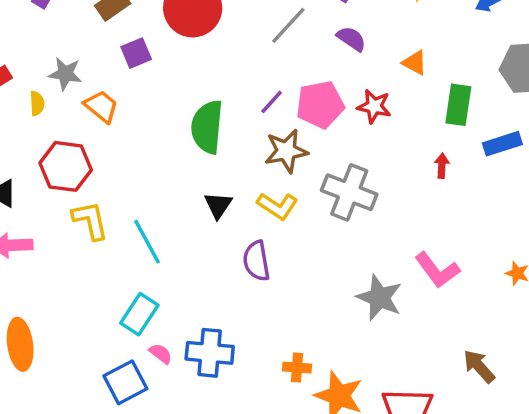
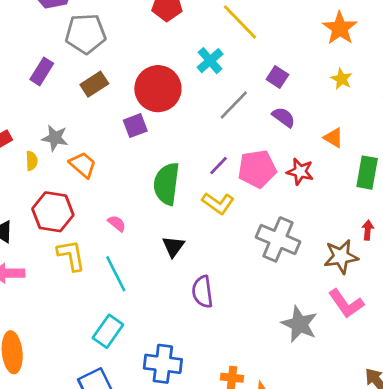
purple square: (136, 53) -> (135, 126), moved
brown star: (286, 151) -> (341, 257), moved
red arrow: (442, 166) -> (368, 230), moved
yellow L-shape: (277, 206) -> (218, 203), moved
pink semicircle: (161, 354) -> (117, 223), moved

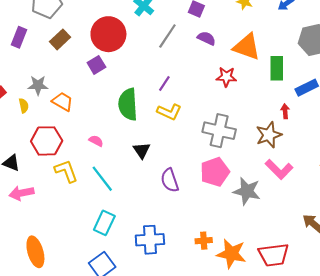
orange triangle: (333, 138) -> (247, 47), size x1.8
pink pentagon: (257, 169) -> (215, 172), moved

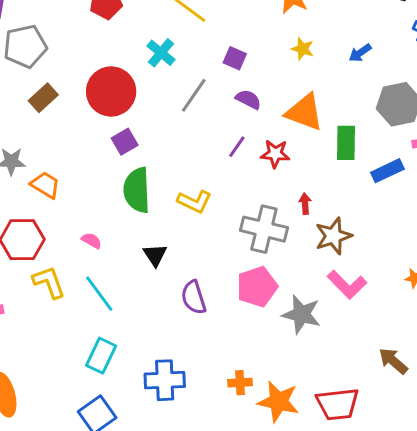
purple square: (96, 65) -> (125, 142), moved
purple line: (164, 83) -> (237, 147), moved
red arrow: (285, 111) -> (305, 204), moved

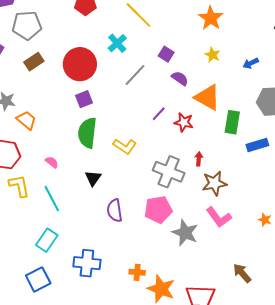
purple semicircle: (248, 99) -> (180, 78), moved

